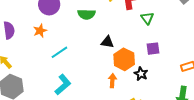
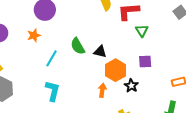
green semicircle: (86, 14) -> (78, 46), moved, turned 54
cyan line: (59, 52) -> (52, 58), turned -30
cyan L-shape: (63, 85) -> (53, 91), turned -40

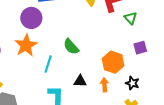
orange star: (34, 35) -> (26, 45), size x1.6
black triangle: (100, 52) -> (80, 81), moved
black star: (131, 86) -> (132, 83), moved

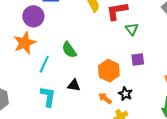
orange arrow: (104, 85) -> (105, 98), moved, turned -56

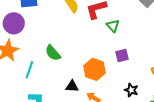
black triangle: (74, 85) -> (72, 86), moved
black star: (125, 94) -> (131, 90), moved

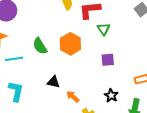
orange hexagon: (94, 69) -> (70, 44), moved
cyan line: (29, 70) -> (14, 59), turned 54

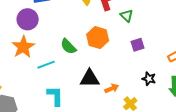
black triangle: (53, 82) -> (90, 79), size x1.5
orange arrow: (73, 97) -> (112, 88), turned 128

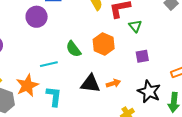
orange star: (23, 47) -> (27, 85), moved
black star: (149, 79) -> (149, 92), size x1.6
orange arrow: (112, 88) -> (113, 83), moved

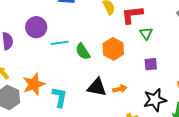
purple circle: (37, 17) -> (36, 27), moved
cyan line: (49, 64) -> (60, 43), moved
black star: (149, 92) -> (155, 100), turned 30

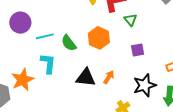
orange arrow: (120, 89) -> (109, 77), turned -40
cyan L-shape: (60, 97) -> (48, 63), moved

